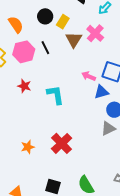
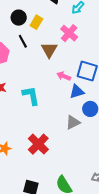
brown triangle: (74, 40) -> (49, 50), moved
black line: (45, 48) -> (23, 41), moved
gray triangle: (108, 128) -> (73, 122), moved

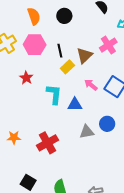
yellow rectangle: (36, 22) -> (67, 67), moved
black line: (23, 41) -> (60, 51), moved
blue triangle: (77, 92) -> (75, 105), moved

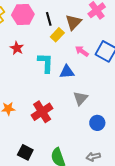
blue circle: (107, 124) -> (97, 123), moved
gray triangle: (87, 132) -> (81, 98), turned -35

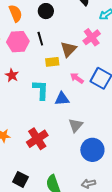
black line: (49, 19) -> (40, 39), moved
yellow rectangle: (57, 35) -> (52, 62), turned 40
blue circle: (97, 123) -> (92, 150), size x1.5

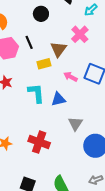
black circle: (46, 11) -> (41, 14), moved
red cross: (37, 139) -> (39, 142), turned -30

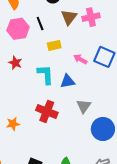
pink cross: (80, 34) -> (91, 17), turned 30
brown triangle: (58, 49) -> (69, 17), moved
red cross: (39, 142) -> (47, 111), moved

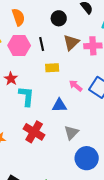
cyan L-shape: (45, 74) -> (26, 96), moved

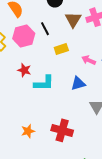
cyan L-shape: (26, 96) -> (44, 83), turned 100
red cross: (34, 132) -> (62, 130), moved

